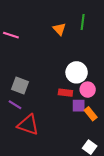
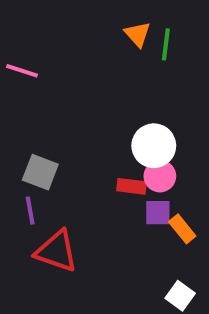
orange triangle: (59, 29) -> (138, 34), moved
pink circle: (88, 90) -> (160, 176), moved
purple line: (15, 105) -> (30, 211), turned 48

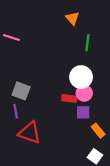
green line: (166, 44) -> (87, 43), moved
orange rectangle: (182, 229) -> (98, 131), moved

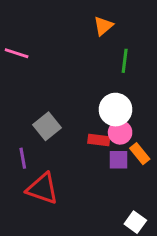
orange triangle: (72, 18) -> (103, 26), turned 32
gray square: (21, 91) -> (47, 126), moved, turned 30
orange rectangle: (98, 131) -> (140, 154), moved

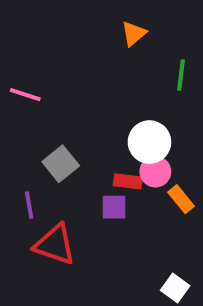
pink line: (17, 53) -> (25, 95), moved
green line: (125, 61) -> (181, 75), moved
purple square: (119, 160) -> (114, 207), moved

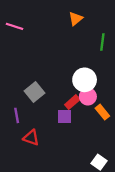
pink line: (25, 95) -> (14, 26), moved
red rectangle: (128, 181) -> (72, 102), turned -48
red triangle: (55, 245) -> (31, 138), size x0.7

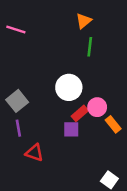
green line: (102, 42) -> (90, 47), moved
white circle: (85, 80) -> (69, 87), moved
gray square: (34, 92) -> (17, 101), moved

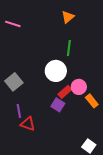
green line: (90, 47) -> (69, 48), moved
purple line: (18, 128) -> (19, 111), moved
purple square: (71, 129) -> (58, 105), turned 32

